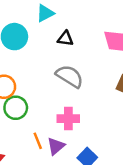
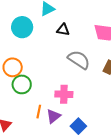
gray semicircle: (70, 76) -> (79, 60), moved
orange line: (38, 141) -> (39, 112), turned 32

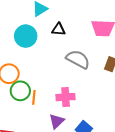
cyan circle: (22, 27) -> (26, 36), moved
orange line: (39, 112) -> (34, 97), moved

